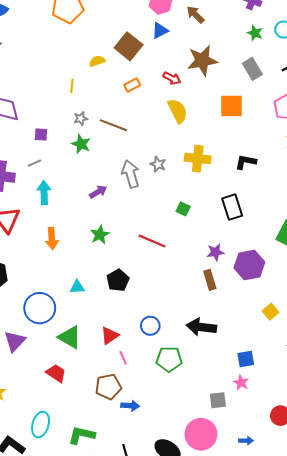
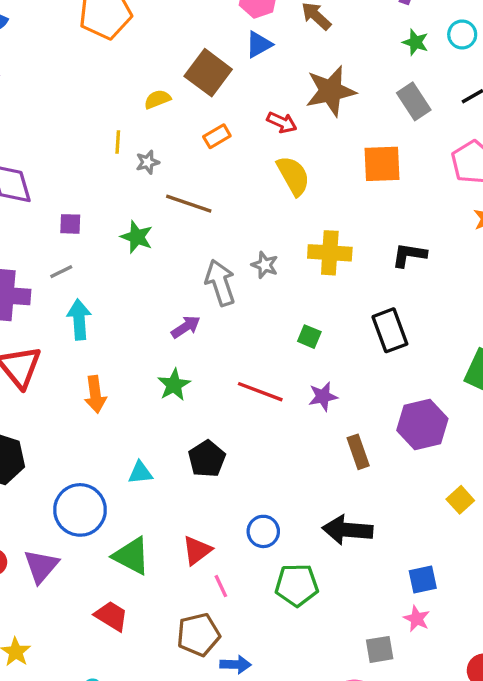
gray star: (81, 119) -> (148, 162), moved
purple arrow: (98, 192) -> (186, 327), moved
purple star: (215, 252) -> (323, 396), moved

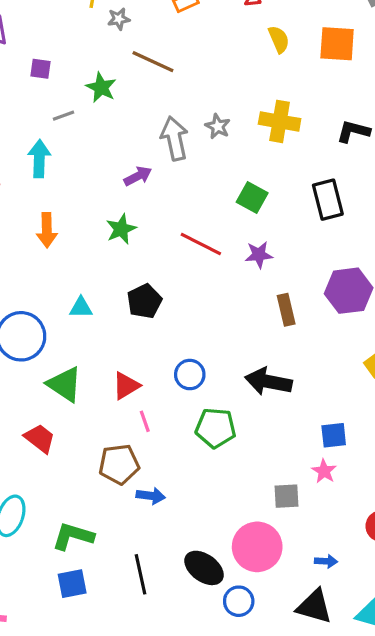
yellow semicircle: (293, 176) -> (279, 39), moved, size x0.7
gray line: (61, 272) -> (63, 116), moved
green square: (309, 337) -> (252, 198), size x1.4

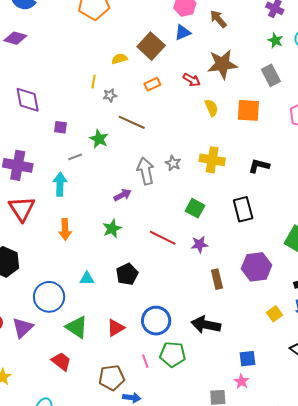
blue circle: (190, 375) -> (156, 321), size x1.5
pink line: (145, 421) -> (145, 361), moved

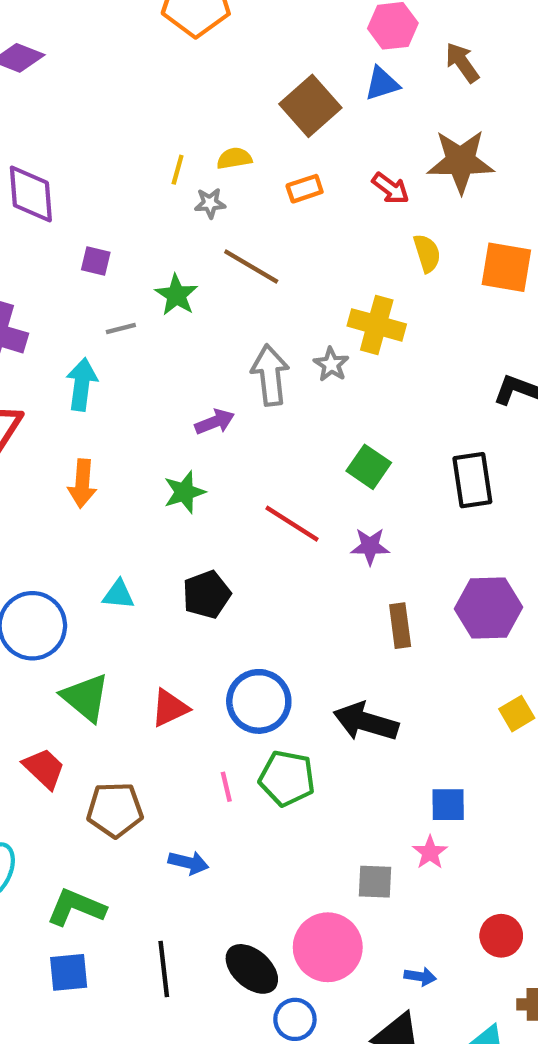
yellow semicircle: (119, 59) -> (234, 158), moved
yellow cross: (212, 160) -> (377, 325), moved
brown pentagon: (112, 378) -> (115, 810), moved

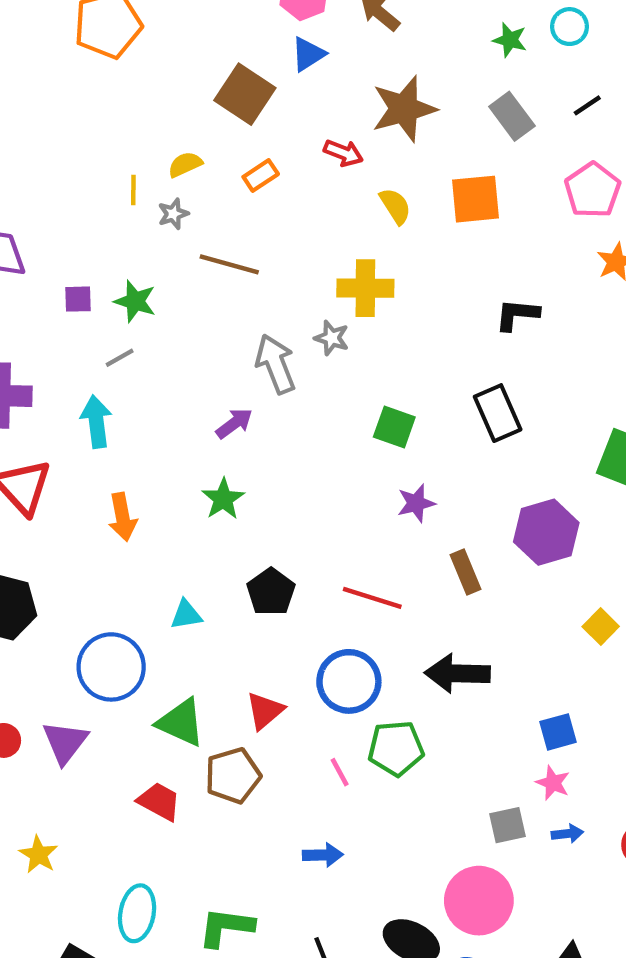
green star: (176, 295) -> (135, 301), moved
red line: (292, 524) -> (372, 598), moved
brown pentagon: (115, 810) -> (233, 776), moved
blue arrow: (420, 976) -> (567, 834), moved

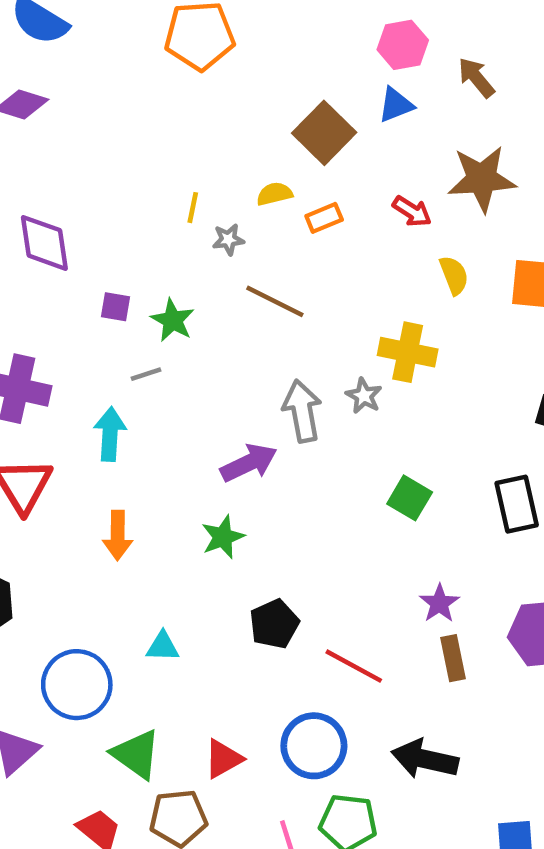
yellow semicircle: (185, 164) -> (274, 194), moved
purple arrow: (234, 423) -> (249, 463), size x1.4
purple star: (416, 503) -> (439, 603), moved, turned -30
black pentagon: (271, 592) -> (274, 624), moved

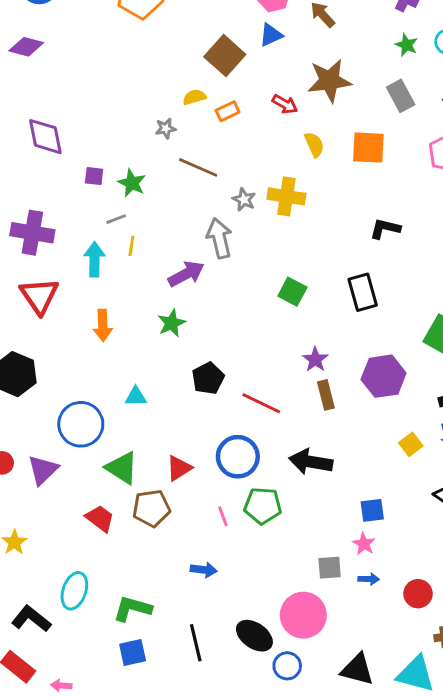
yellow line: (193, 208) -> (131, 246), moved
gray star: (364, 396) -> (244, 199), moved

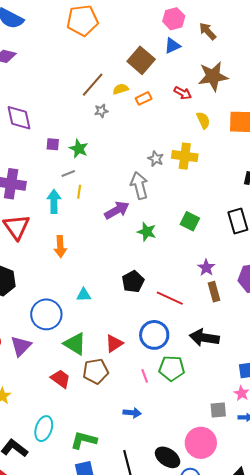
brown line: (198, 167) -> (93, 85), moved, turned -72
green star: (172, 323) -> (147, 232), moved, turned -30

